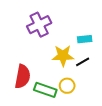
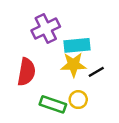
cyan rectangle: (85, 39) -> (77, 45), moved, size x1.5
red semicircle: (23, 76) -> (26, 72), moved

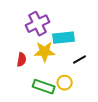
yellow star: (73, 65) -> (45, 52), moved
red semicircle: (26, 72) -> (22, 60), size x0.6

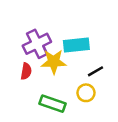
purple cross: (38, 24) -> (37, 44), moved
yellow circle: (65, 83) -> (86, 93), moved

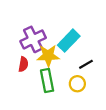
cyan rectangle: (76, 45) -> (69, 41), turned -40
green rectangle: (52, 104) -> (47, 80), moved, turned 60

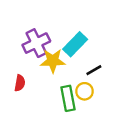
red semicircle: (23, 64) -> (20, 83), moved
green rectangle: (47, 80) -> (68, 98), moved

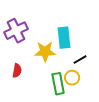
purple cross: (36, 43) -> (16, 31), moved
cyan rectangle: (75, 44) -> (64, 38), turned -50

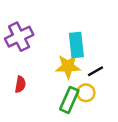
yellow star: (45, 52) -> (68, 67), moved
green rectangle: (58, 84) -> (69, 100), turned 35

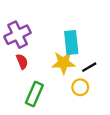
red semicircle: (20, 84) -> (22, 62), moved, turned -32
green rectangle: (69, 100) -> (34, 94), moved

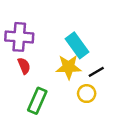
purple cross: (18, 35) -> (19, 37), turned 30
cyan rectangle: (71, 43) -> (77, 45), turned -30

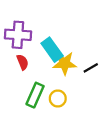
cyan rectangle: (77, 45) -> (52, 50), moved
yellow circle: (87, 94) -> (58, 98), moved

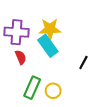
yellow star: (65, 63) -> (50, 29), moved
black line: (91, 68) -> (83, 63), turned -32

